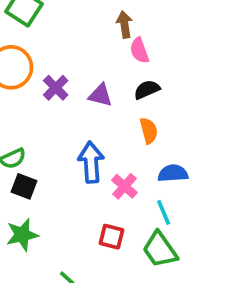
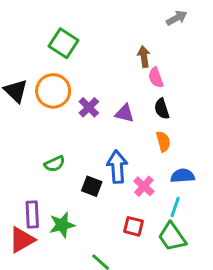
black semicircle: (147, 90) -> (162, 109), turned -84
black square: (24, 186) -> (92, 186), moved
cyan line: (164, 212) -> (175, 207), turned 42

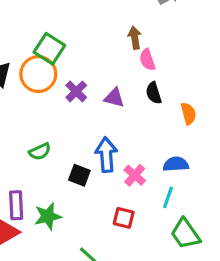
green square: (64, 43) -> (49, 49), moved
orange semicircle: (163, 142) -> (188, 114), moved
green trapezoid: (172, 237) -> (185, 234), moved

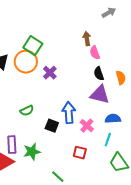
purple triangle: (114, 98) -> (100, 95), moved, size x1.5
orange semicircle: (188, 114) -> (121, 78), moved

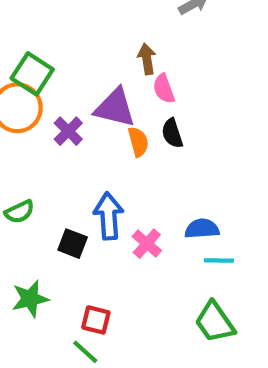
orange semicircle: (121, 78) -> (138, 142), moved
purple triangle: (100, 95) -> (115, 108), moved
cyan line: (108, 140) -> (219, 261), moved, turned 72
red square: (80, 153) -> (96, 320), moved

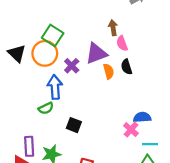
purple triangle: (115, 108) -> (96, 53), turned -35
blue arrow: (109, 216) -> (55, 87), moved
pink cross: (147, 244) -> (131, 130), moved
cyan line: (219, 261) -> (150, 144), moved

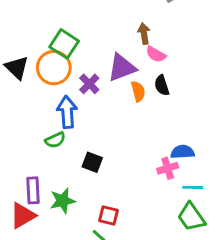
pink semicircle: (122, 43) -> (156, 54), turned -40
pink cross: (131, 130) -> (168, 168), turned 32

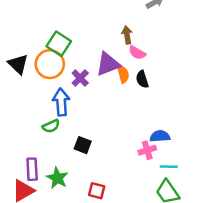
orange semicircle: (138, 91) -> (123, 74), moved
green star: (63, 201) -> (57, 178), turned -30

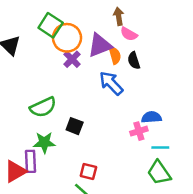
orange circle: (50, 64) -> (67, 38), moved
blue arrow: (61, 102) -> (111, 83), moved, turned -40
green semicircle: (51, 126) -> (43, 107), size x1.5
purple rectangle: (32, 169) -> (30, 161), moved
green star: (57, 178) -> (44, 142), moved, turned -30

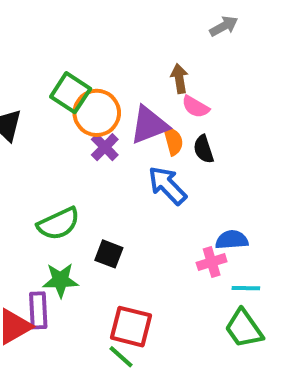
red square: (88, 171) -> (131, 327), size x1.5

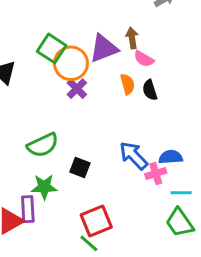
purple triangle: (149, 125) -> (104, 48), moved
blue arrow: (167, 185) -> (133, 156), moved
red square: (131, 327) -> (96, 221), turned -36

